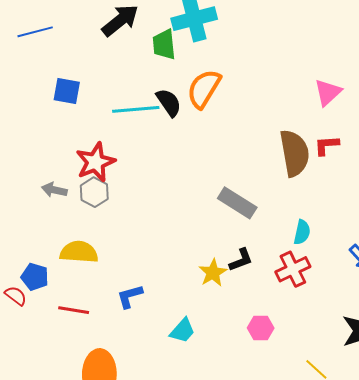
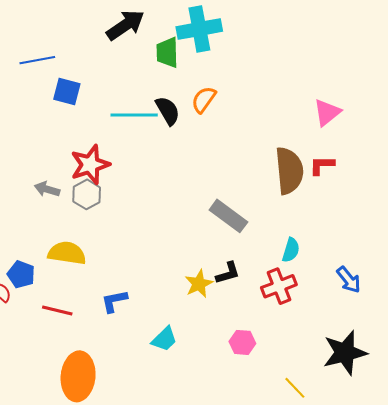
blue line: (35, 32) -> (37, 60), moved
orange semicircle: (204, 89) -> (204, 100), size x0.7

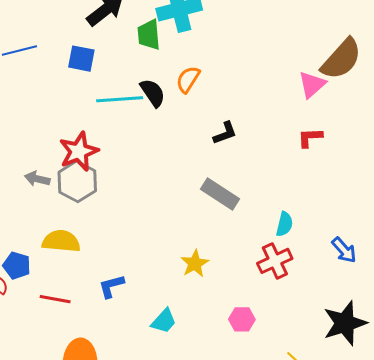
blue square: (67, 92) -> (81, 59), moved
brown semicircle: (289, 171) -> (341, 59), moved, turned 51
gray hexagon: (87, 194) -> (77, 181), size x1.4
black L-shape: (228, 273) -> (225, 133), moved

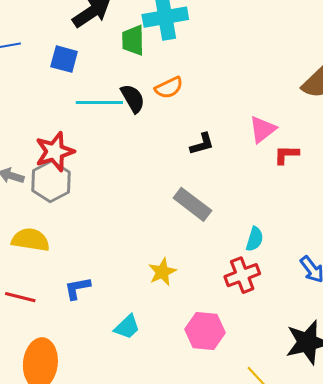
orange semicircle: (188, 79) -> (169, 88), turned -152
pink triangle: (312, 85) -> (263, 129), moved
pink hexagon: (242, 319) -> (205, 331), size x1.5

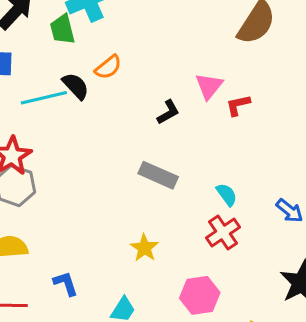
black L-shape: (202, 144) -> (168, 112), moved
cyan semicircle: (255, 239) -> (227, 195), turned -40
blue L-shape: (77, 288) -> (66, 283), turned 96

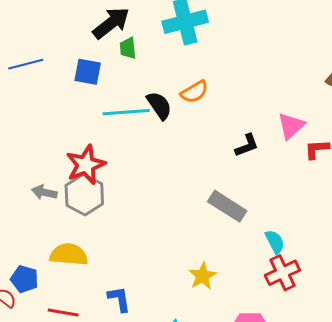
green trapezoid: (62, 29) -> (128, 48), moved, size x0.7
cyan semicircle: (227, 195) -> (275, 242), moved

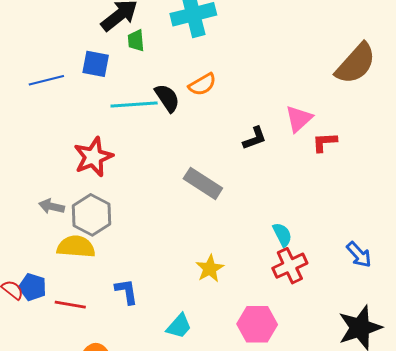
blue line: (26, 64) -> (46, 80), moved
gray arrow: (44, 192) -> (52, 206), moved
gray hexagon: (84, 195) -> (92, 215), moved
gray rectangle: (227, 206) -> (203, 183), moved
blue pentagon: (24, 279) -> (33, 287), moved

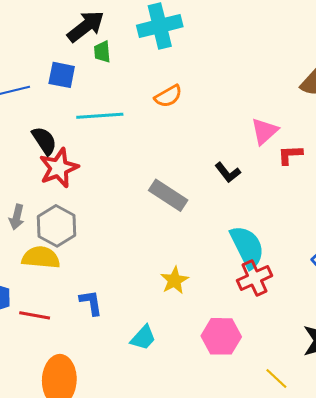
black semicircle: (167, 98) -> (44, 141), moved
black L-shape: (255, 138) -> (228, 172), moved, turned 72
gray arrow: (52, 206) -> (17, 217), turned -90
cyan semicircle: (282, 235) -> (247, 247), size x1.8

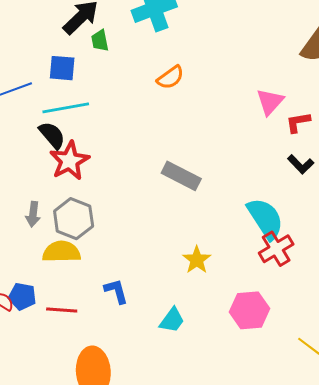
cyan line: (100, 116) -> (66, 108), moved
black L-shape: (228, 172) -> (301, 164), moved

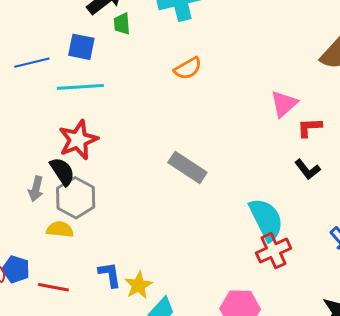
black semicircle: (52, 135) -> (62, 171), moved
yellow semicircle: (62, 252) -> (60, 229), size x0.7
yellow star: (197, 260) -> (139, 285), moved

